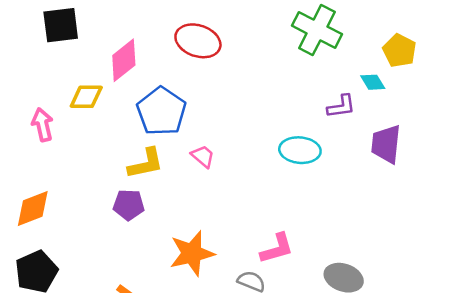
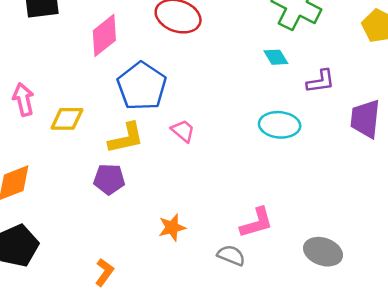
cyan diamond: (373, 82) -> (276, 57), moved
yellow diamond: (86, 97) -> (67, 119), moved
orange star: (192, 253) -> (172, 228), size x0.6

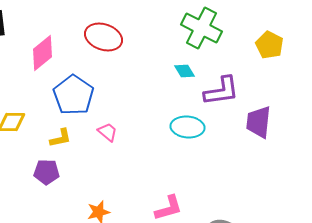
purple L-shape: (321, 81) -> (222, 91), size x1.5
yellow L-shape: (126, 138) -> (60, 138), size x0.7

